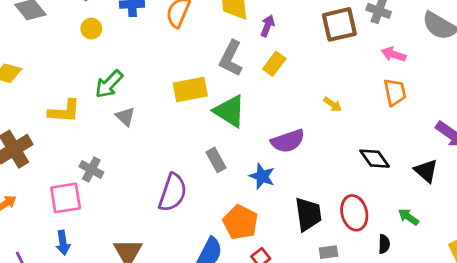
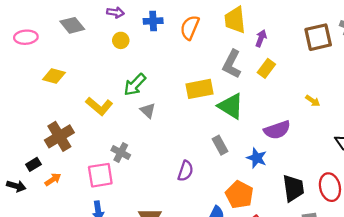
yellow L-shape: (64, 111) -> (99, 106), turned 36
purple semicircle: (173, 193) -> (185, 171), size x0.7

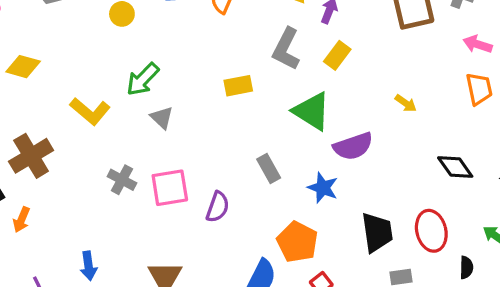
yellow rectangle: (199, 89) -> (238, 86), size x0.7
green triangle: (231, 106) -> (312, 111), moved
pink square: (100, 175) -> (170, 188), moved
orange arrow: (53, 180) -> (21, 220), turned 147

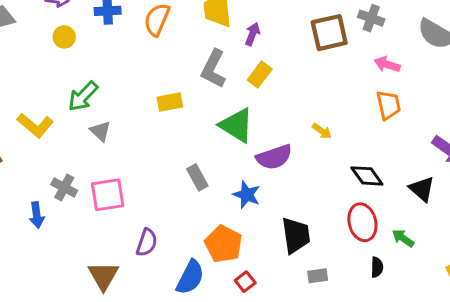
yellow arrow: (406, 103) -> (322, 131), moved
purple semicircle: (218, 207) -> (147, 243), moved
red ellipse: (431, 231) -> (362, 222), moved
blue arrow: (88, 266) -> (37, 215), moved

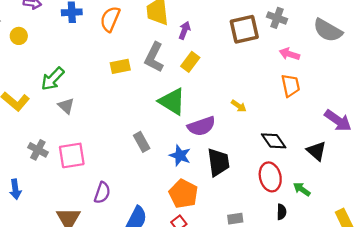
yellow circle: (64, 37) -> (19, 36), moved
yellow rectangle: (170, 102) -> (120, 66), moved
blue arrow: (37, 215) -> (15, 189), moved
black trapezoid: (296, 235) -> (218, 162), moved
orange pentagon: (223, 244) -> (183, 194), moved

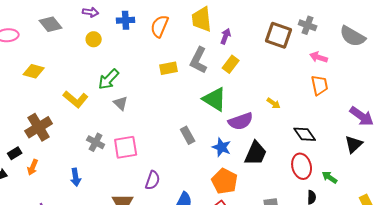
brown square: (244, 29) -> (279, 35), turned 32
yellow circle: (19, 36) -> (94, 39), moved
black triangle: (316, 151) -> (354, 144), moved, turned 36
black trapezoid: (218, 162) -> (256, 153), turned 32

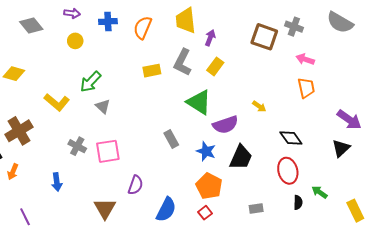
gray semicircle: (353, 36) -> (340, 22), moved
green arrow: (330, 177) -> (320, 192), moved

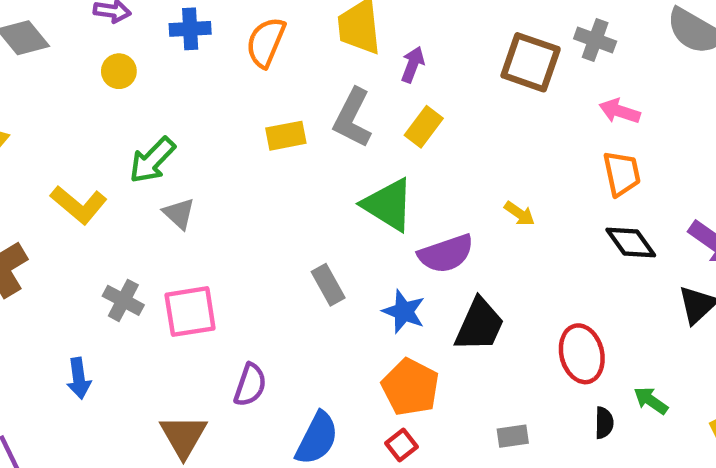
black diamond: (291, 138) -> (631, 243), moved

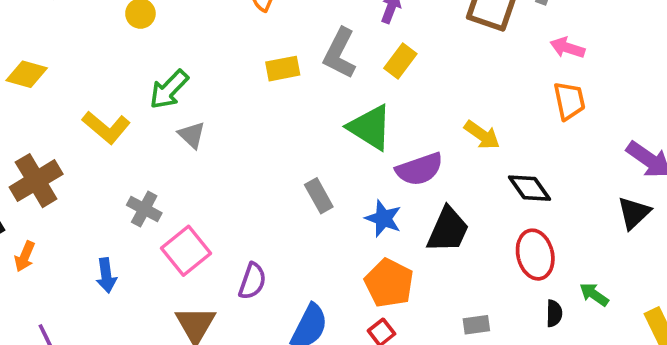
yellow arrow: (519, 214) -> (482, 135), size x1.4
black diamond: (631, 243) -> (529, 188), moved
pink square: (190, 312) -> (186, 251), moved, turned -30

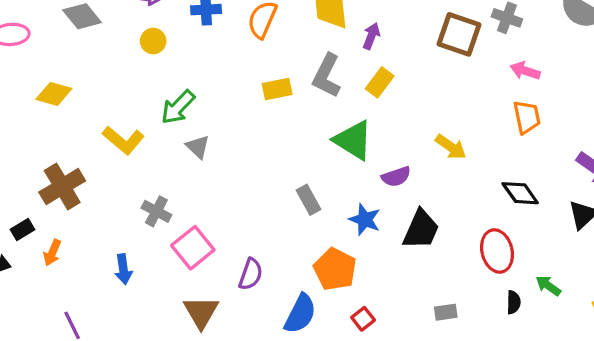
purple semicircle: (419, 169) -> (396, 177), size x0.7
black diamond: (529, 188) -> (520, 193), moved
orange pentagon: (389, 283) -> (335, 269), moved

